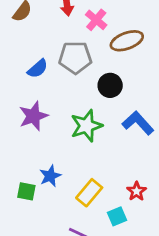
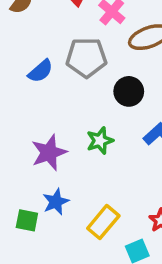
purple star: (33, 116) -> (49, 153), moved
green star: (86, 126) -> (100, 141), size x0.7

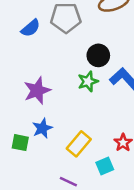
black circle: (129, 91) -> (98, 55), moved
green star: (100, 141) -> (88, 81), moved

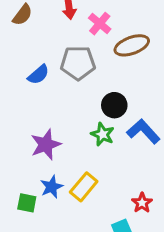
green star: (88, 81) -> (103, 134), turned -30
yellow rectangle: (79, 144) -> (84, 187), moved

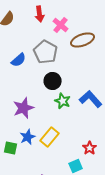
gray pentagon: (78, 63) -> (46, 52), turned 30
black circle: (114, 105) -> (53, 81), moved

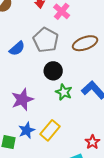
brown ellipse: (83, 40) -> (85, 43), moved

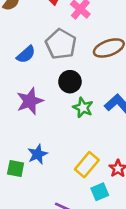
purple star: (22, 100) -> (30, 101), moved
yellow rectangle: (50, 130) -> (87, 165), moved

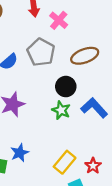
black circle: (70, 82) -> (66, 87), moved

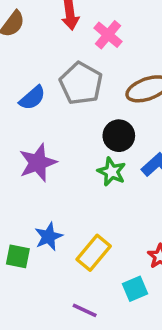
yellow rectangle: (65, 162) -> (94, 253), moved

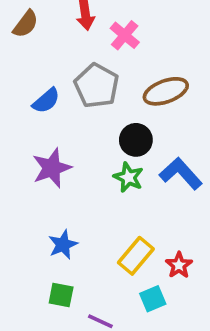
yellow rectangle: (94, 253) -> (136, 256), moved
green square: (18, 256) -> (61, 295), moved

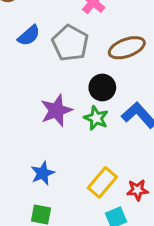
blue semicircle: (46, 101) -> (29, 35), moved
purple star: (52, 168) -> (56, 110), moved
red star: (179, 265) -> (137, 190), turned 30

